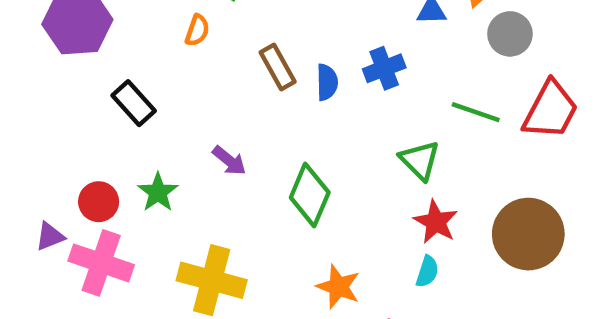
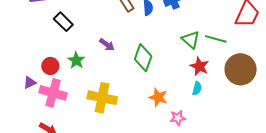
green line: (476, 112) -> (216, 39), moved

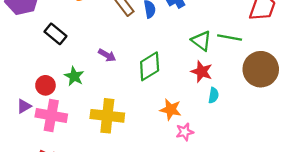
green diamond: (143, 58) -> (150, 66), turned 44
red star: (199, 66) -> (202, 72), moved
pink star: (178, 118) -> (185, 132), moved

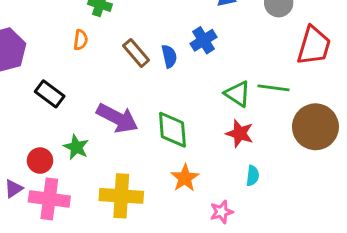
purple arrow: (107, 55) -> (117, 118), size x1.8
green diamond: (150, 66) -> (172, 130), turned -60
cyan semicircle: (214, 95) -> (253, 176), moved
orange star: (171, 110) -> (185, 178), moved, turned 30

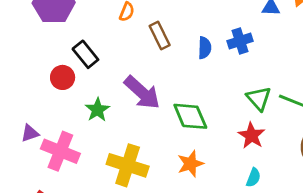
brown rectangle: (136, 53) -> (160, 36), moved
green diamond: (172, 130) -> (190, 116), turned -33
red circle: (40, 161) -> (63, 77), moved

